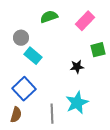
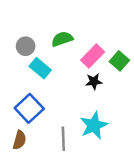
green semicircle: (49, 17) -> (62, 39), moved
pink rectangle: (85, 21) -> (93, 56), moved
green square: (98, 50) -> (119, 61), turned -35

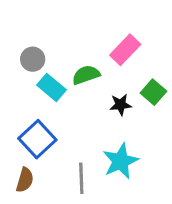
green semicircle: (62, 39) -> (86, 75), moved
pink rectangle: (93, 56) -> (125, 50), moved
green square: (119, 61) -> (153, 92), moved

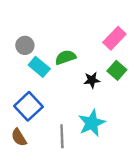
pink rectangle: (125, 50) -> (114, 38), moved
brown semicircle: (25, 180) -> (19, 137), turned 132

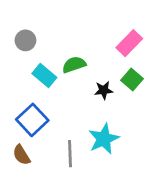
gray circle: (25, 45) -> (25, 40), moved

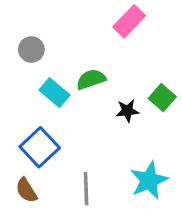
pink rectangle: (129, 43) -> (129, 21), moved
cyan star: (104, 139) -> (149, 180), moved

